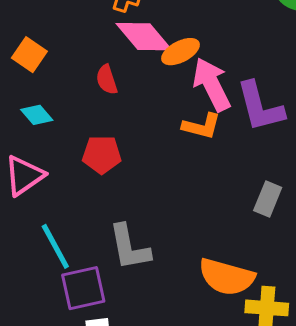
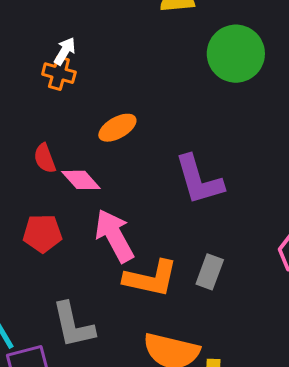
pink diamond: (144, 37) -> (81, 180), moved, size x0.7
pink arrow: (212, 84) -> (114, 236), moved
orange L-shape: (202, 126) -> (151, 278), moved, size x1.4

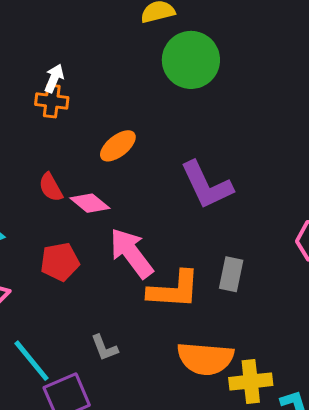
green circle: (236, 54) -> (191, 60), moved
gray L-shape: (73, 325) -> (104, 348), size x0.6

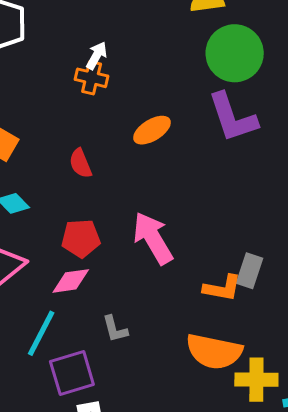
purple L-shape: (206, 185) -> (233, 117), moved
pink diamond: (90, 203) -> (71, 281), moved, turned -54
orange L-shape: (174, 290) -> (222, 288), moved, size x0.7
cyan line: (31, 361) -> (41, 333), turned 60

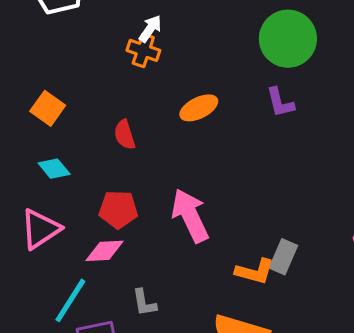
purple L-shape: (233, 117) -> (280, 102), size x0.6

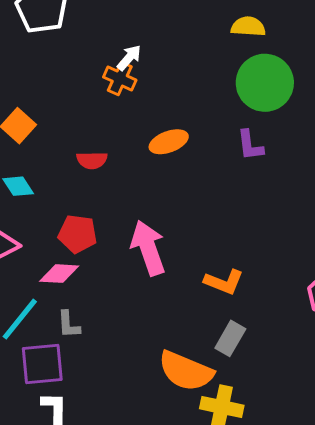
red semicircle: (125, 135) -> (92, 160), turned -80
gray rectangle: (283, 257) -> (230, 338), moved
orange L-shape: (255, 271) -> (224, 282), moved
gray L-shape: (144, 303) -> (69, 325), moved

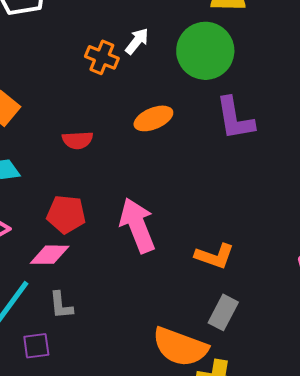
white arrow: (129, 58) -> (137, 41), moved
green circle: (265, 83) -> (205, 51), moved
purple L-shape: (250, 145) -> (235, 119), size x1.4
purple square: (42, 364) -> (36, 346), size x0.6

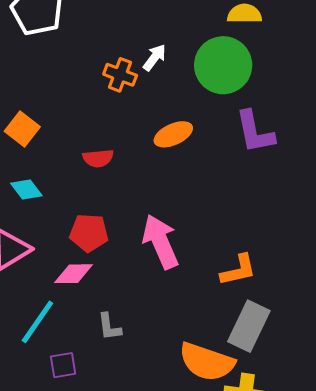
orange L-shape: (214, 256) -> (238, 270), turned -30
gray L-shape: (61, 305) -> (109, 327), moved
gray rectangle: (223, 312) -> (249, 326), size x1.4

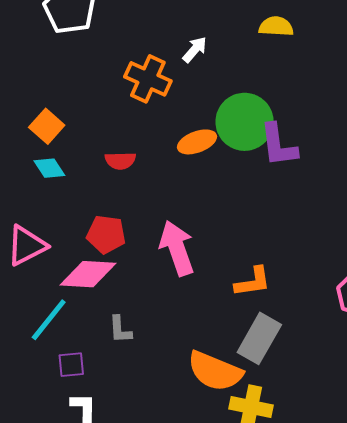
white arrow: (155, 58) -> (195, 50), moved
green circle: (223, 65) -> (245, 122), moved
orange cross: (120, 75) -> (148, 79), size x1.4
cyan diamond: (26, 189) -> (49, 168), moved
pink diamond: (74, 274) -> (88, 274), size x1.4

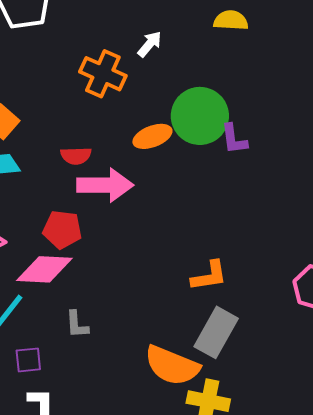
purple L-shape: (278, 145) -> (234, 139), size x0.7
pink arrow: (177, 248) -> (105, 185), moved, turned 110

